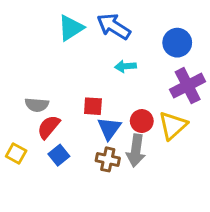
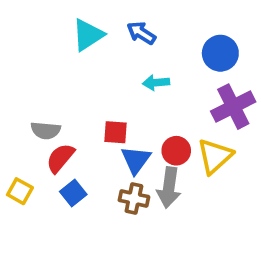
blue arrow: (114, 26) -> (141, 33), size x0.7

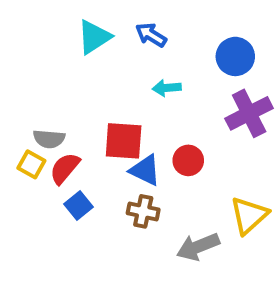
red square: (116, 132) -> (124, 141), size x1.5
yellow triangle: (215, 156) -> (249, 215), moved
blue triangle: (136, 160) -> (145, 170), turned -40
gray arrow: (169, 187) -> (198, 247), moved, turned 60
yellow square: (20, 191) -> (31, 164), moved

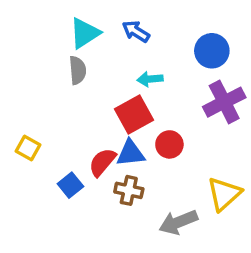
gray semicircle: (49, 139) -> (78, 70), moved, turned -100
red square: (124, 141) -> (134, 114), moved, turned -33
red semicircle: (65, 168) -> (102, 162), moved
blue triangle: (145, 170) -> (131, 153), turned -32

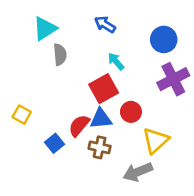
cyan triangle: (85, 33) -> (45, 29), moved
cyan arrow: (150, 79) -> (116, 61), turned 54
yellow triangle: (224, 194) -> (156, 141), moved

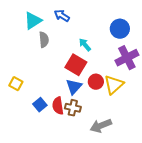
blue arrow: (105, 24) -> (62, 16), moved
red square: (104, 89) -> (76, 65), turned -30
blue triangle: (101, 119) -> (74, 87), turned -42
red semicircle: (79, 126) -> (58, 106), moved, turned -48
yellow triangle: (156, 141) -> (114, 85), moved

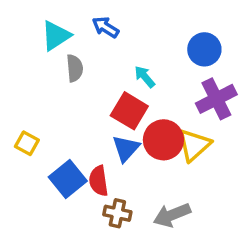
red circle: (96, 82) -> (163, 140), size x1.5
blue square: (40, 105) -> (68, 179), size x1.5
brown cross: (73, 108) -> (117, 213), moved

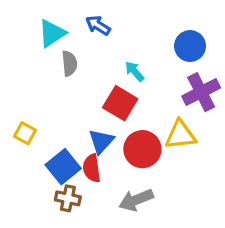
red circle: (163, 140) -> (142, 149), moved
yellow triangle: (194, 145) -> (181, 135), turned 36
blue triangle: (126, 148) -> (101, 141), moved
brown cross: (117, 213) -> (68, 198), moved
gray arrow: (172, 215) -> (136, 200), moved

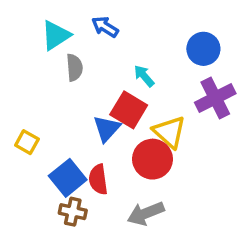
yellow triangle: (181, 135) -> (169, 132), moved, turned 48
blue triangle: (101, 141) -> (107, 129), moved

